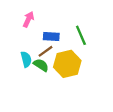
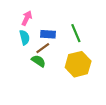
cyan semicircle: (26, 59) -> (25, 37), moved
yellow hexagon: (67, 64) -> (78, 64), moved

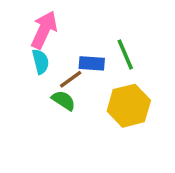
pink arrow: (27, 18) -> (44, 30), size x1.5
blue rectangle: (48, 34) -> (92, 63), moved

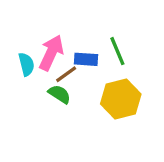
pink arrow: (44, 30) -> (51, 53), moved
cyan semicircle: (41, 62) -> (26, 64), moved

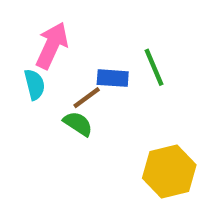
pink arrow: (51, 53) -> (52, 45), moved
yellow hexagon: (121, 99) -> (169, 171), moved

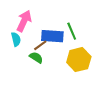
blue rectangle: (113, 78) -> (52, 36), size x1.5
yellow hexagon: (169, 171) -> (79, 60), moved

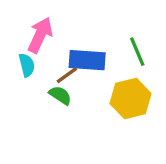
green line: (72, 31) -> (137, 52), moved

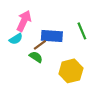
cyan semicircle: (27, 65) -> (16, 39), turned 72
yellow hexagon: (131, 99) -> (71, 71), moved

